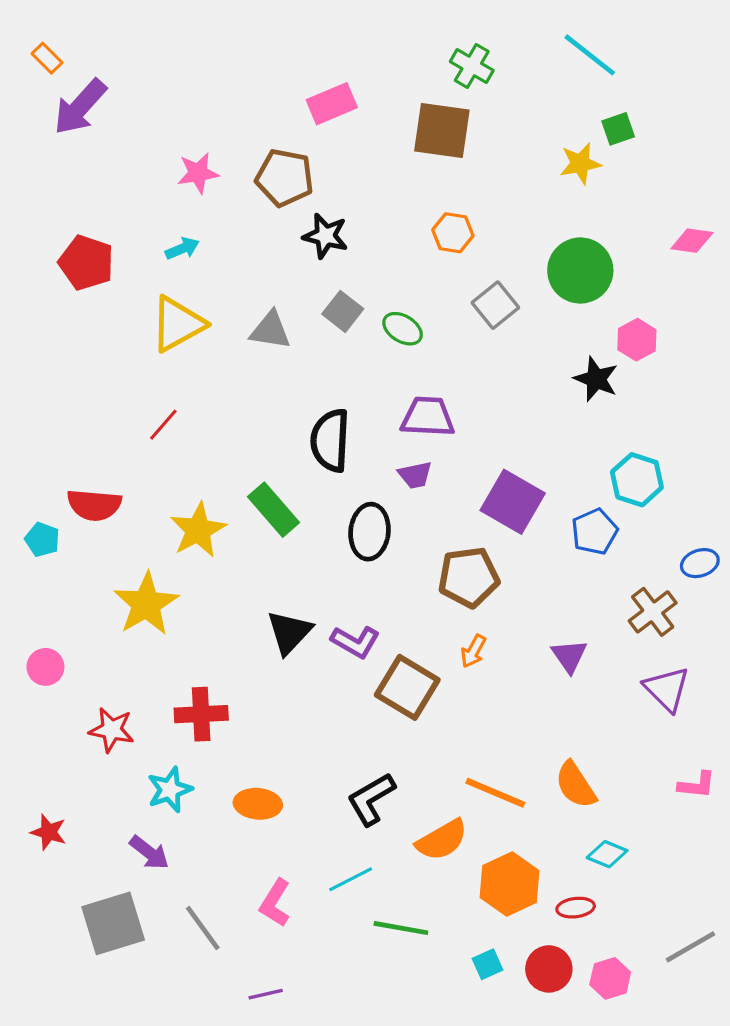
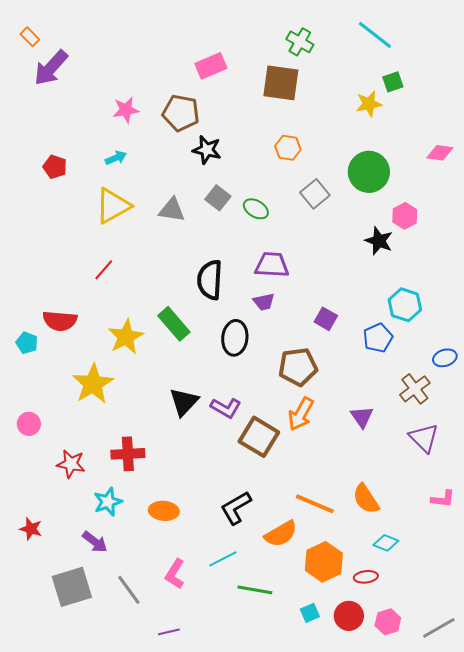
red pentagon: (86, 263) -> (55, 167), size x0.7
purple square: (513, 502) -> (326, 319), size x0.6
orange arrow: (473, 651) -> (301, 414), size x1.6
gray line: (690, 947) -> (439, 628), moved

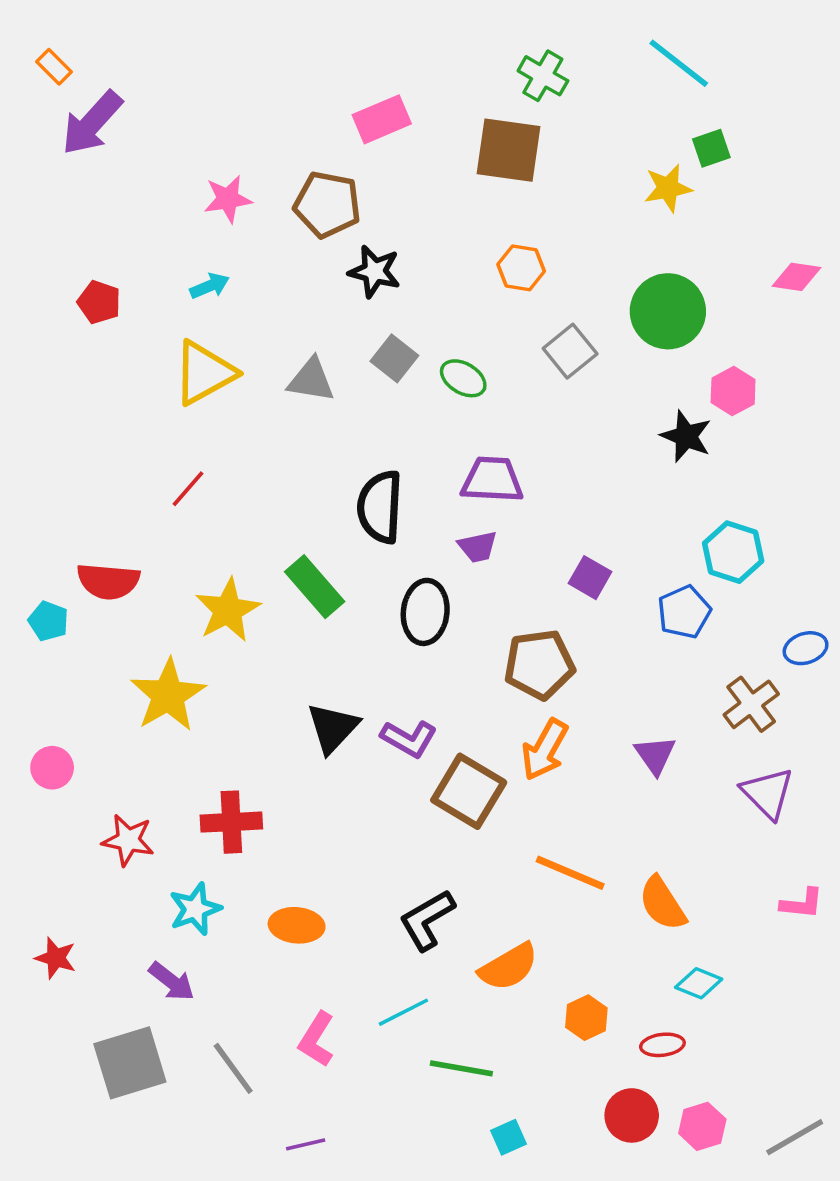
orange line: (315, 504) -> (570, 873), moved
orange hexagon: (324, 562) -> (586, 1018), size x0.6
cyan square: (310, 613) -> (508, 1137), moved

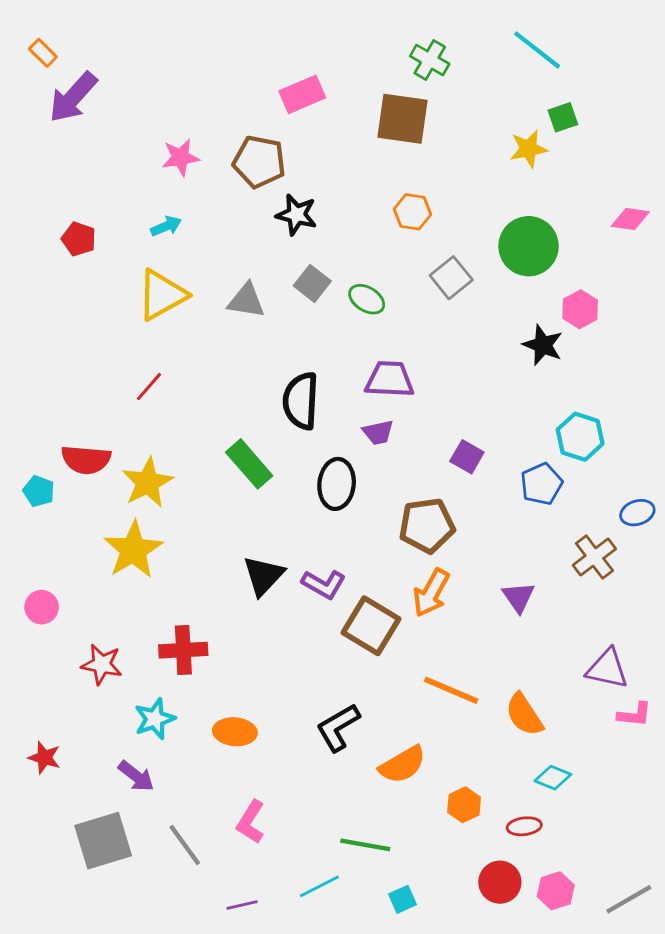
yellow star: (228, 610) -> (148, 483), moved
purple triangle: (767, 793) -> (607, 669), moved, turned -33
cyan line: (403, 1012) -> (319, 886), moved

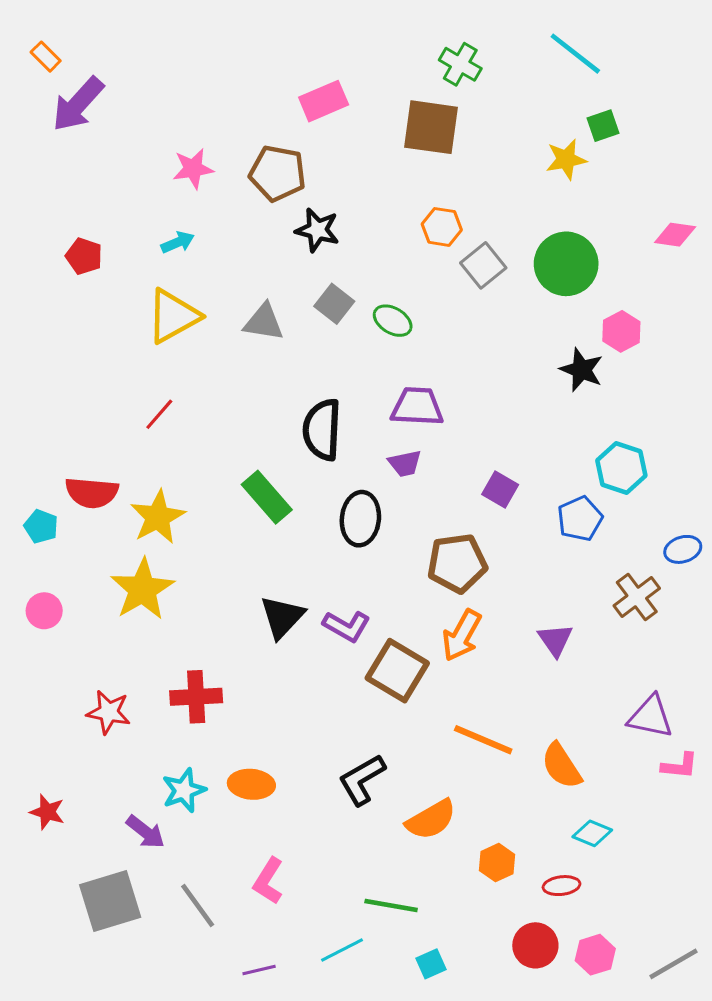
gray square: (451, 278) -> (483, 265), moved
pink circle: (42, 607) -> (44, 611), moved
cyan star: (155, 719) -> (184, 790), moved

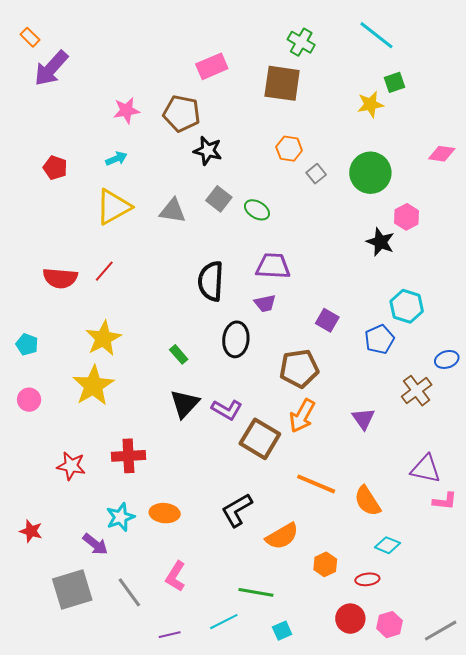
gray square: (483, 265) -> (316, 174), size x0.7
red semicircle: (92, 493) -> (60, 278), moved
green rectangle: (267, 497) -> (179, 354), moved, size x0.6

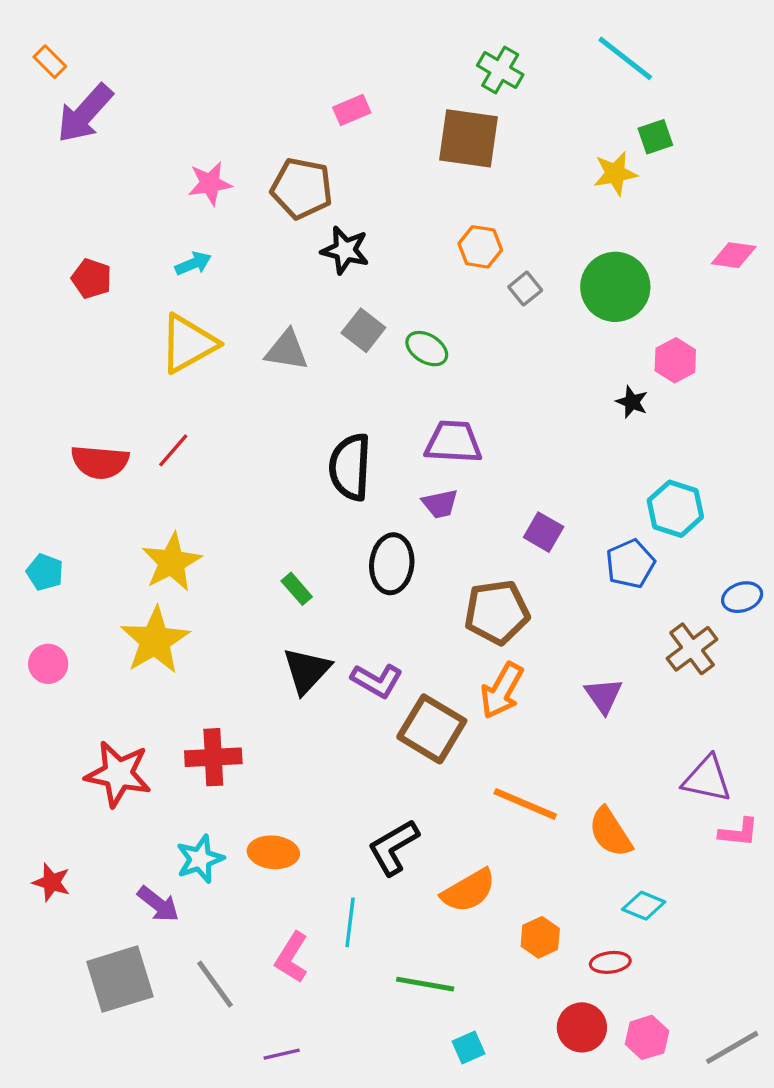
pink rectangle: (212, 66) -> (352, 110), size x0.7
black star: (380, 242) -> (632, 402), size x0.7
red star: (71, 466) -> (118, 774), size x1.4
cyan line: (224, 622) -> (350, 922), moved, turned -56

